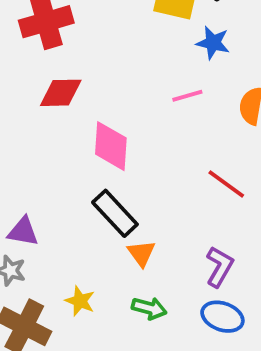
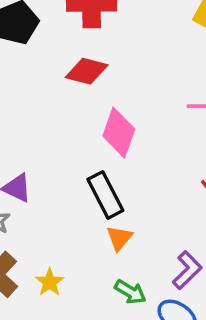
yellow star: (80, 301) -> (50, 282), moved
green arrow: (149, 308) -> (130, 292), moved

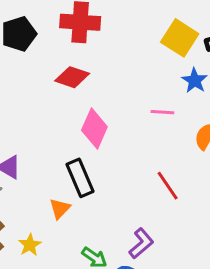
orange triangle: (119, 238) -> (60, 209), moved

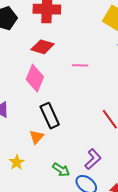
pink line: (162, 112) -> (80, 65), moved
pink diamond: (94, 128) -> (35, 78), moved

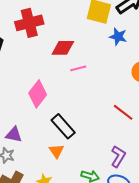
red diamond: (42, 47) -> (63, 48), moved
pink diamond: (35, 78) -> (38, 94), turned 32

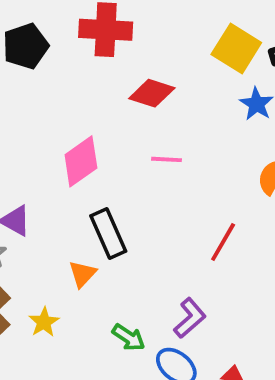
pink line: (78, 68) -> (166, 159), moved
red line: (123, 112) -> (223, 242), turned 65

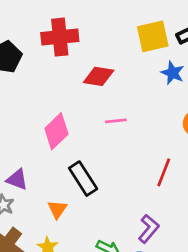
yellow square: (236, 48) -> (153, 36), turned -36
orange triangle: (82, 274) -> (57, 209), moved

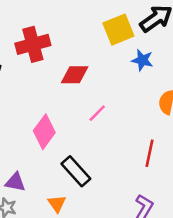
pink line: (116, 121) -> (97, 113), turned -30

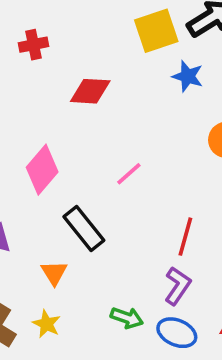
red cross: (33, 44) -> (33, 45), size x0.6
pink line: (97, 113) -> (129, 174), moved
red line: (149, 153) -> (185, 237), moved

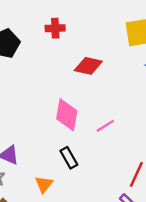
pink diamond: (42, 170) -> (67, 115), moved, turned -40
black rectangle: (84, 228) -> (69, 158), size x0.7

